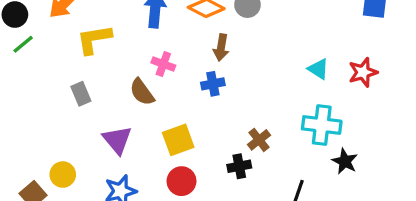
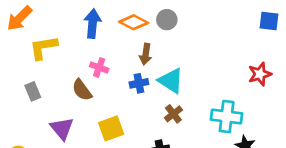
cyan triangle: (318, 69) -> (171, 81), moved, size x1.5
brown cross: (259, 140) -> (173, 114), moved

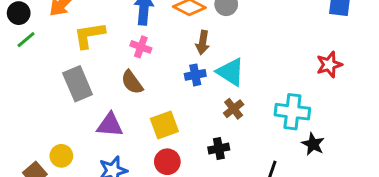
pink cross: (99, 67) -> (141, 47), moved
gray rectangle: (33, 91) -> (78, 84), size x1.6
purple triangle: (62, 128) -> (110, 125), turned -45

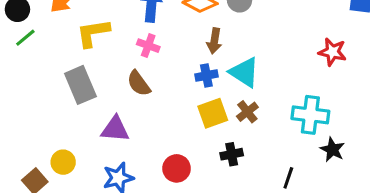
red star: (329, 65) -> (332, 52), moved, turned 30
yellow square: (164, 125) -> (213, 113), moved

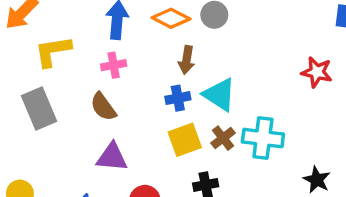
pink cross: (148, 46) -> (114, 65), turned -30
cyan cross: (310, 115) -> (263, 138), moved
purple triangle: (115, 129) -> (112, 157), moved

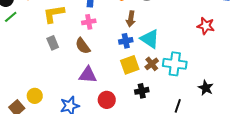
gray rectangle: (39, 109) -> (53, 43), moved, size x0.6

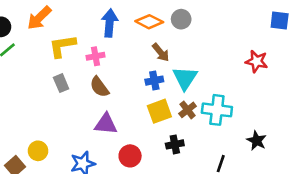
brown arrow: (131, 19) -> (161, 52), turned -49
pink cross: (89, 22) -> (96, 56), moved
cyan triangle: (150, 39) -> (185, 78), turned 30

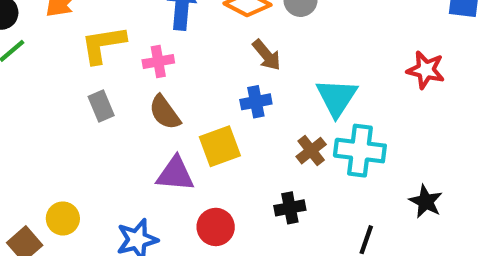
cyan triangle: (185, 78) -> (337, 98), moved
yellow square: (159, 111) -> (220, 146), moved

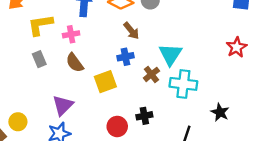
red star: (426, 70) -> (237, 47), moved, turned 30
brown cross: (311, 151) -> (151, 74), moved
purple triangle: (175, 174) -> (63, 105), moved, turned -50
red circle: (216, 227) -> (117, 126), moved

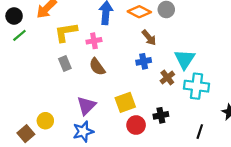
yellow square: (105, 82) -> (125, 102), moved

